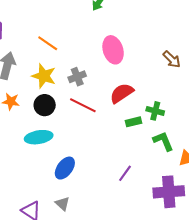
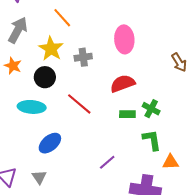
red line: (83, 105) -> (79, 104), moved

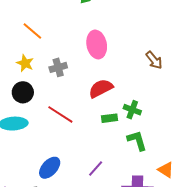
yellow star: (51, 49) -> (25, 63), size x0.7
blue ellipse: (50, 143) -> (50, 168), moved
orange triangle: (171, 162) -> (166, 170), moved, turned 42

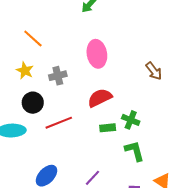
black circle: (23, 92) -> (33, 103), moved
red line: (60, 114) -> (59, 123), turned -56

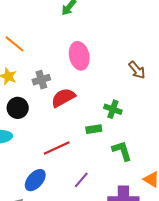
red semicircle: (100, 98) -> (63, 98), moved
green cross: (131, 120) -> (113, 109), moved
red line: (59, 123) -> (57, 148), moved

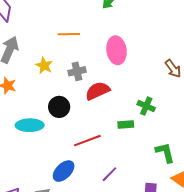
orange line: (15, 44) -> (69, 34), moved, turned -45
black circle: (18, 108) -> (59, 107), moved
green L-shape: (122, 151) -> (165, 153), moved

